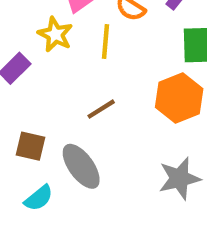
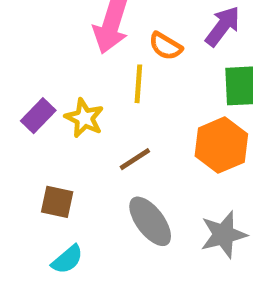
yellow star: (55, 34) -> (84, 118), moved
gray ellipse: (81, 166) -> (150, 221), moved

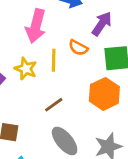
orange semicircle: (165, 46) -> (78, 48), moved
yellow star: (84, 118) -> (26, 69), moved

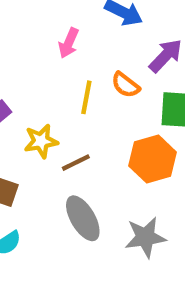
pink arrow: (36, 26) -> (69, 43), size x0.6
yellow star: (26, 69) -> (41, 141), moved, turned 30

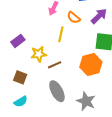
orange semicircle: (125, 85) -> (74, 18), moved
gray star: (145, 237) -> (86, 101), turned 30

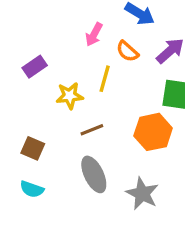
purple rectangle: (18, 41) -> (35, 67), moved
yellow star: (39, 54) -> (70, 96), moved
cyan semicircle: (21, 102) -> (32, 189), turned 48

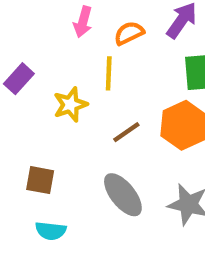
orange semicircle: (127, 51) -> (129, 33), turned 125
brown line: (92, 130) -> (126, 132), moved

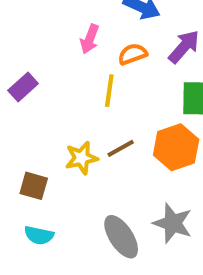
yellow star: (70, 105) -> (81, 158), moved
gray ellipse: (123, 195) -> (121, 237), moved

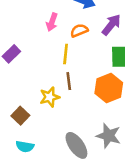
brown line: (121, 148) -> (69, 81), moved, turned -66
brown square: (34, 186) -> (20, 116), turned 30

